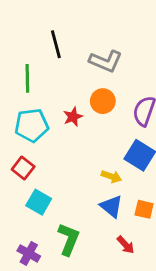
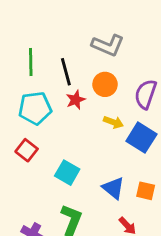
black line: (56, 44) -> (66, 72), moved
yellow arrow: (111, 177) -> (113, 122), moved
cyan square: (39, 202) -> (67, 173), moved

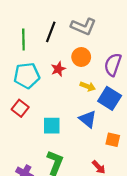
black line: (66, 72) -> (51, 32), moved, turned 36
cyan square: (67, 173) -> (52, 126), turned -30
blue triangle: (113, 188) -> (88, 119), moved

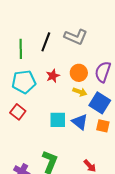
orange circle: (81, 57) -> (79, 73), moved
cyan square: (52, 126) -> (58, 120), moved
orange square: (113, 140) -> (103, 126), moved

